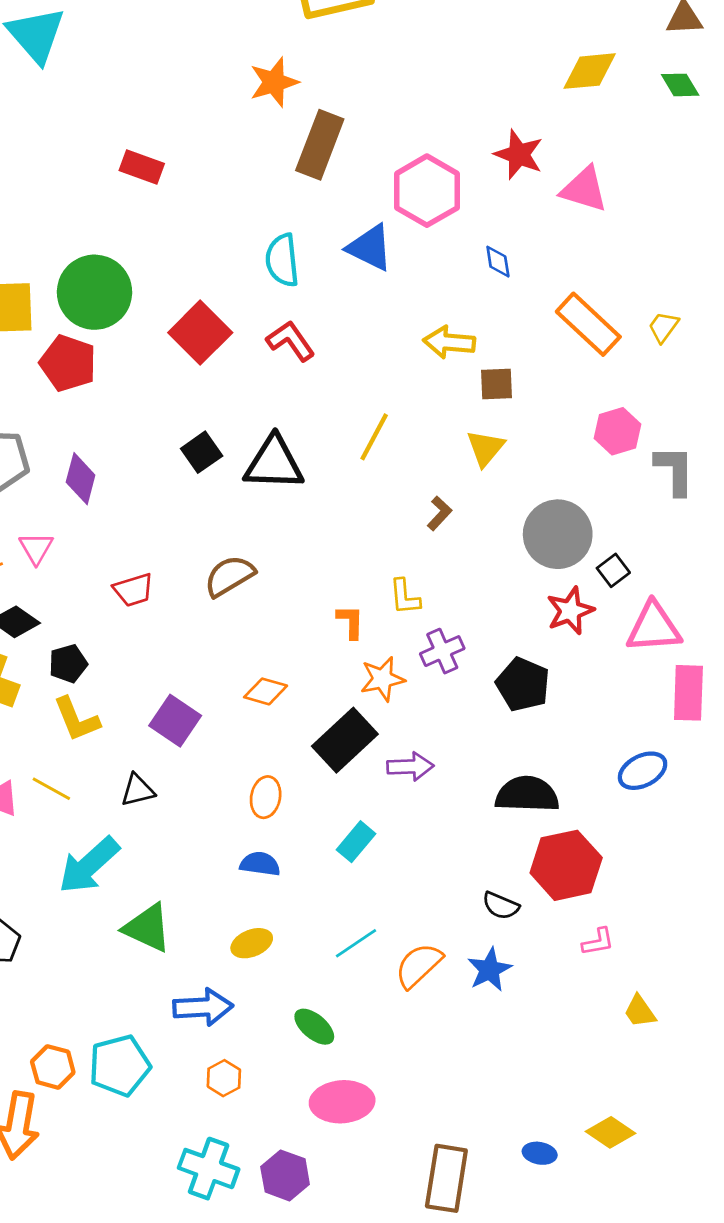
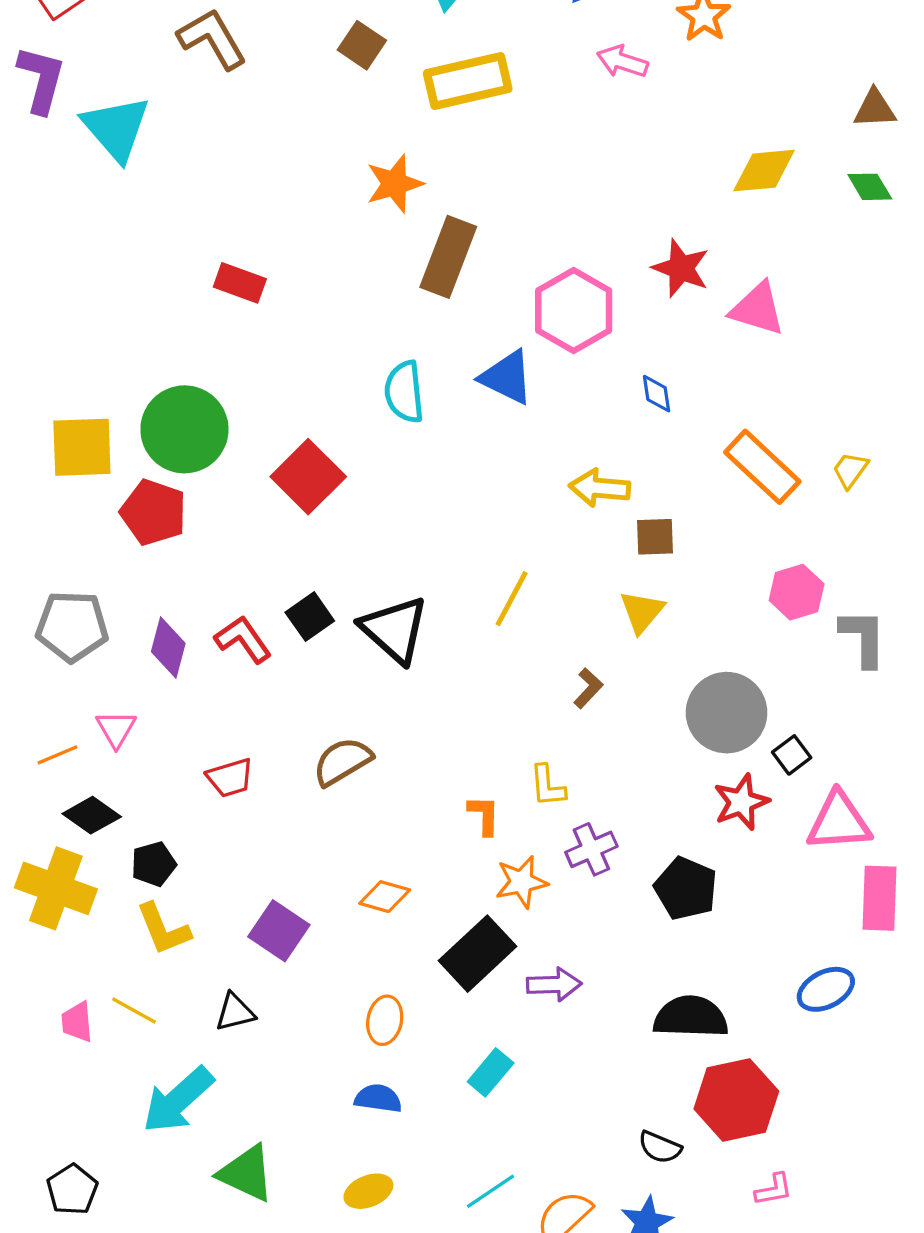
red L-shape: (291, 341) -> (243, 639), moved
black triangle: (274, 463) -> (394, 630), turned 40

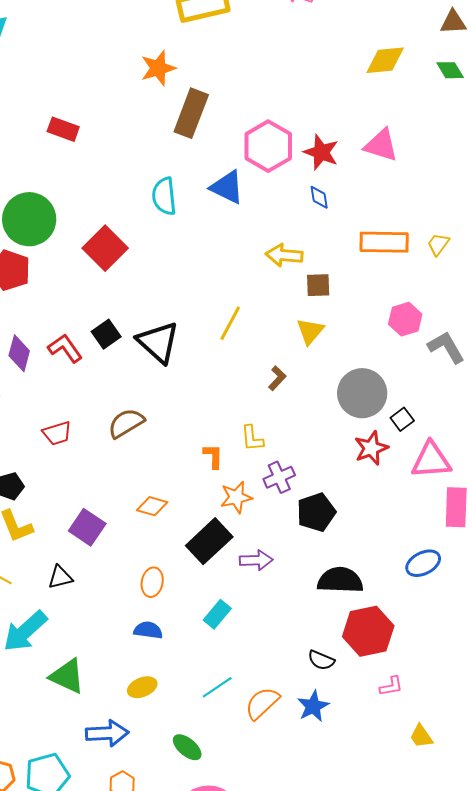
red star: (681, 268) -> (321, 152), moved
orange rectangle: (762, 467) -> (384, 242), turned -42
gray L-shape: (863, 638) -> (446, 347), turned -30
black pentagon: (686, 888) -> (316, 512), moved, turned 30

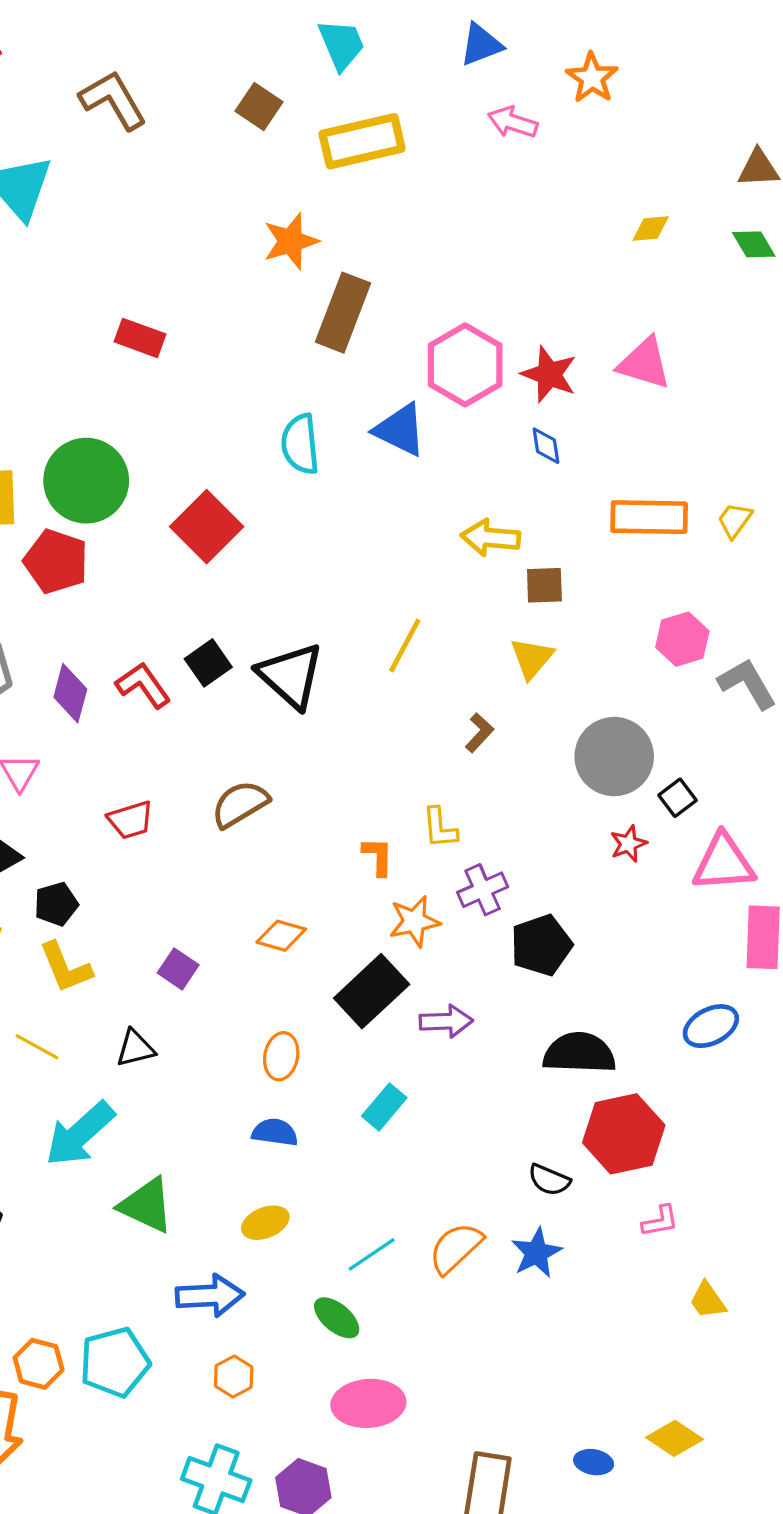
yellow diamond: (385, 60) -> (651, 229), size x0.6
red star: (371, 448) -> (628, 844), size x0.7
purple square: (87, 527) -> (178, 969), size x0.7
cyan line: (217, 687) -> (372, 1254), moved

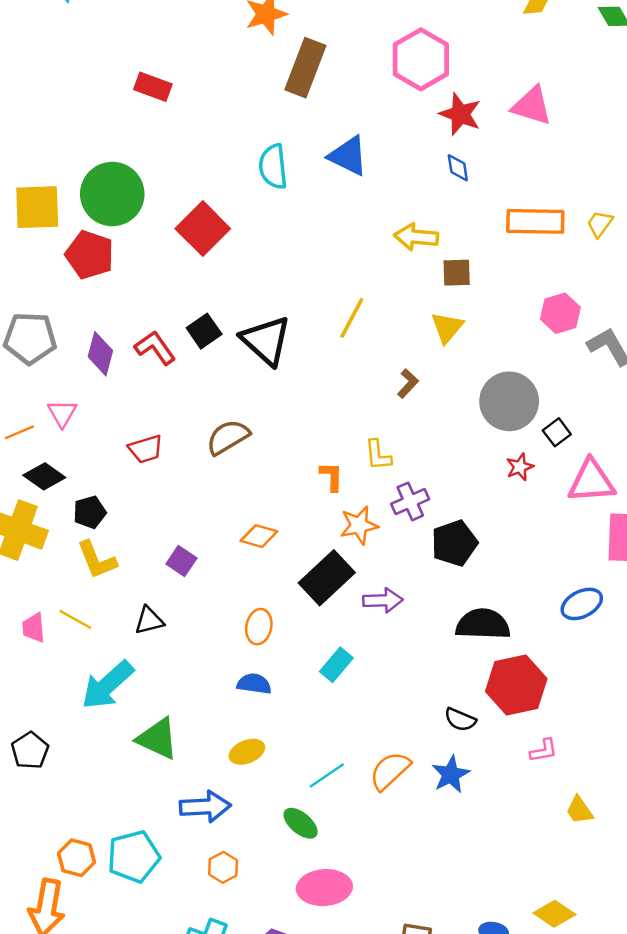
pink hexagon: (465, 365) -> (421, 59), moved

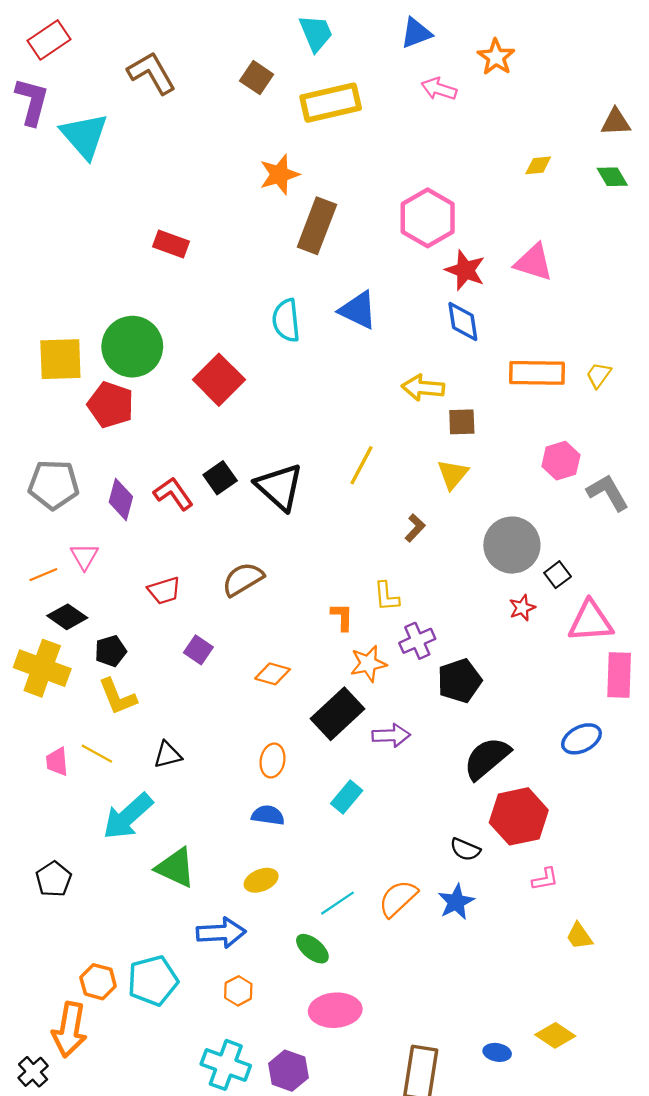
blue diamond: (458, 168) -> (463, 322), size x1.5
purple square: (181, 561) -> (198, 650), moved
black semicircle: (483, 624) -> (487, 758), turned -42

